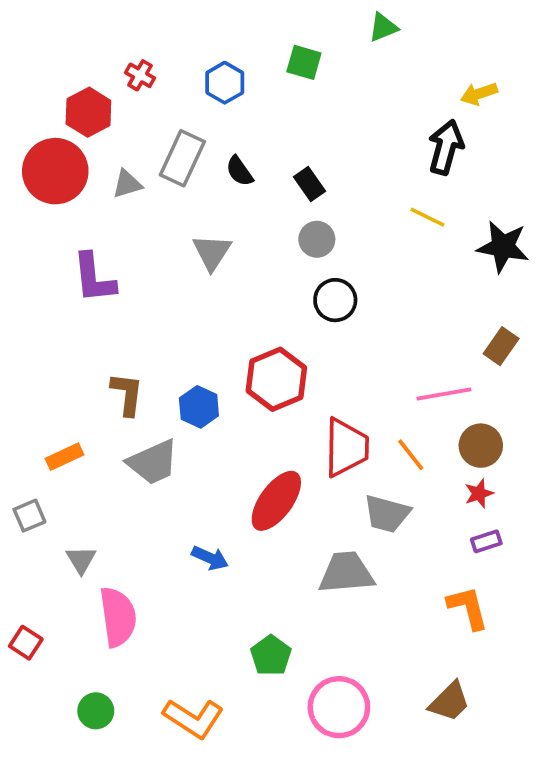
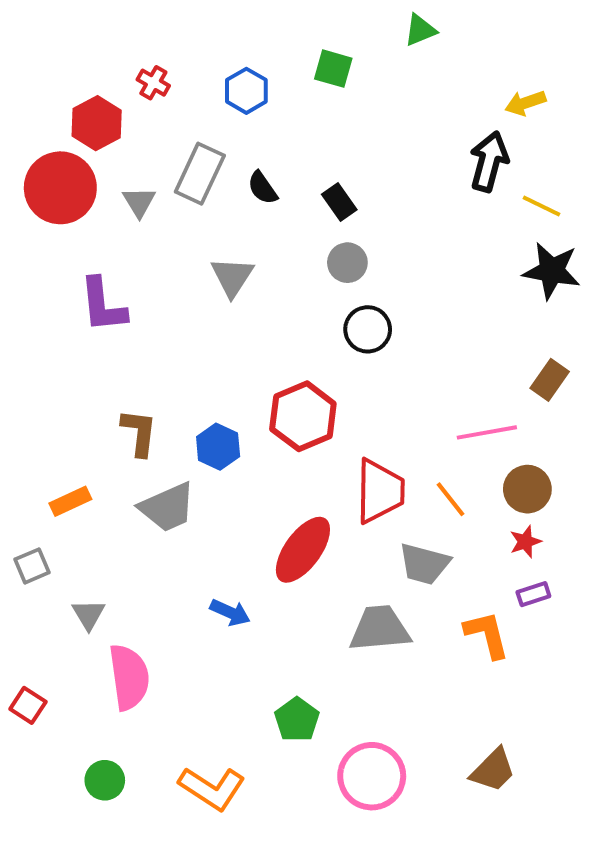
gray triangle: (127, 184) -> (139, 202), turned -44
yellow line: (427, 217) -> (542, 206), moved
orange L-shape: (468, 608) -> (487, 635), moved

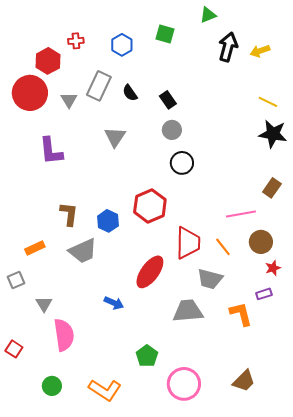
red cross: (153, 83) -> (76, 41), turned -35
black arrow: (489, 162) -> (228, 47), moved
red star: (525, 542) -> (273, 268), moved

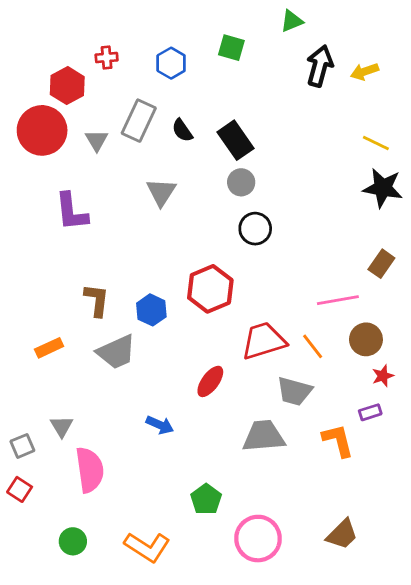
black rectangle: (168, 100) -> (236, 140), size x1.5
red trapezoid: (188, 243) -> (264, 341), turned -108
red ellipse: (150, 272) -> (210, 381), size x0.7
gray square: (16, 280) -> (22, 446), moved

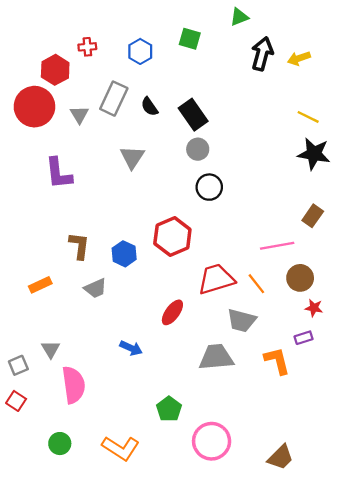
gray trapezoid: (116, 352) -> (95, 288), size x0.7
red star: (383, 376) -> (314, 308), turned 30
brown trapezoid: (342, 534) -> (281, 457), moved

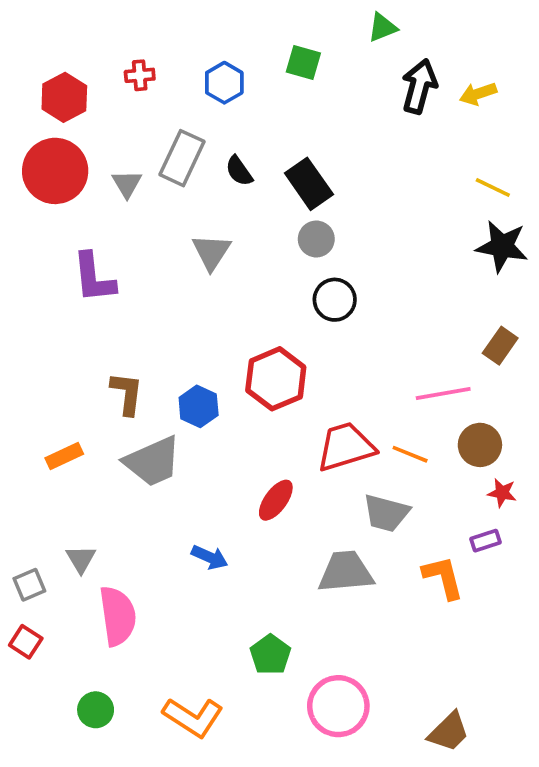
red hexagon: (55, 70) -> (64, 97), moved
orange line: (256, 284) -> (410, 454), turned -30
gray trapezoid: (95, 288) -> (153, 462), size x1.6

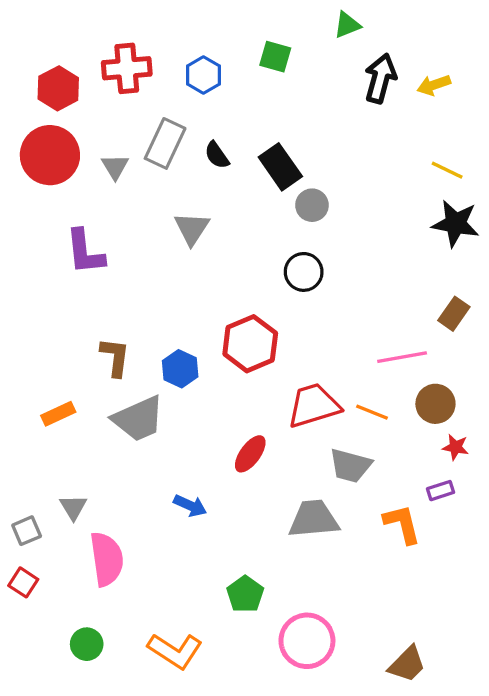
red cross: (140, 75) -> (127, 68), size x1.8
gray circle: (316, 239) -> (312, 205), moved

